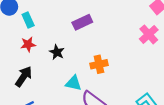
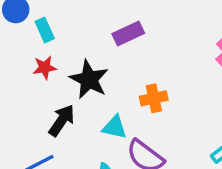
black star: (57, 52) -> (89, 80), size x1.6
black arrow: (24, 76) -> (62, 120), moved

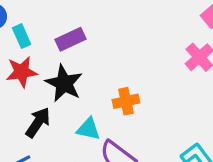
purple rectangle: (128, 33) -> (71, 39), moved
red star: (45, 68) -> (22, 72), size x1.4

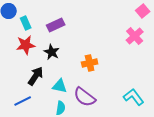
black star: (64, 83) -> (52, 52), size x0.7
cyan triangle: (88, 129) -> (60, 86), moved

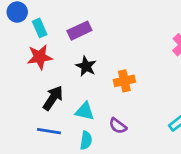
black star: (52, 52) -> (86, 66), moved
purple semicircle: (85, 97) -> (118, 126), size x0.6
blue line: (23, 101) -> (49, 131), moved, turned 36

